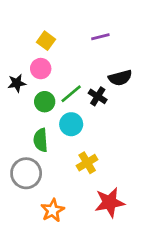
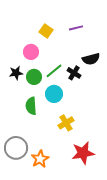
yellow square: (46, 41) -> (46, 31), moved
black star: (17, 83) -> (16, 73), moved
gray circle: (26, 173) -> (16, 148), moved

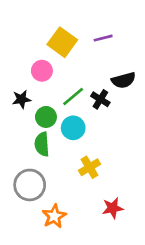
yellow square: (46, 31) -> (62, 42), size x1.5
green circle: (34, 77) -> (46, 117), moved
gray circle: (16, 148) -> (30, 185), moved
red star: (83, 153) -> (113, 208), size x0.7

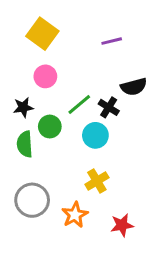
yellow square: (62, 42) -> (42, 34), moved
cyan circle: (73, 128) -> (95, 135), moved
green semicircle: (42, 144) -> (25, 144), moved
orange star: (54, 216) -> (75, 215), moved

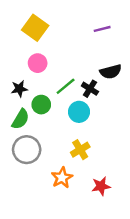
purple line: (112, 41) -> (102, 29), moved
green semicircle: (25, 144) -> (21, 119), turned -145
gray circle: (32, 200) -> (27, 150), moved

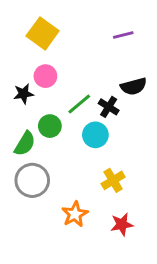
black star: (19, 89) -> (23, 94), moved
yellow cross: (80, 150) -> (113, 180), moved

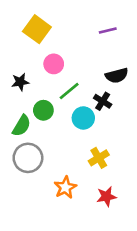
pink circle: (45, 76) -> (54, 64), moved
black cross: (109, 107) -> (103, 101), moved

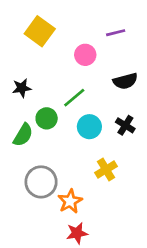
pink circle: (54, 64) -> (85, 55), moved
black cross: (103, 101) -> (125, 125), moved
gray circle: (28, 158) -> (41, 182), moved
red star: (106, 196) -> (77, 233), moved

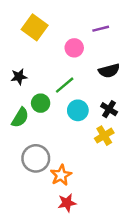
yellow cross: (106, 169) -> (104, 136), moved

